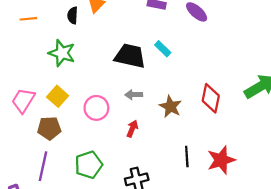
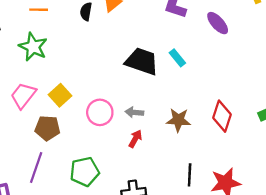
green star: (62, 53) -> (33, 47), moved
gray arrow: (134, 95) -> (134, 112), moved
brown star: (170, 107) -> (178, 120), turned -30

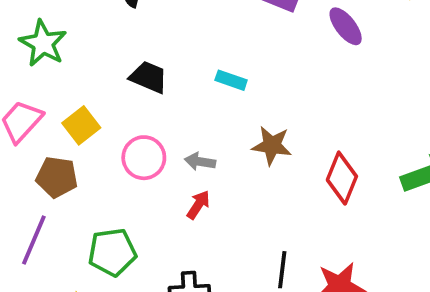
cyan rectangle: (177, 58) -> (231, 80), moved, turned -36
black trapezoid: (142, 61) -> (149, 77), moved, size x0.7
brown star: (178, 120) -> (272, 145), moved

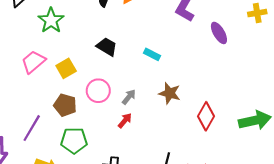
gray arrow: (200, 162) -> (129, 97), turned 112
brown pentagon: (57, 177) -> (65, 105), moved

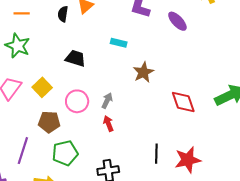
cyan rectangle: (152, 54) -> (119, 43), moved
brown star: (170, 93) -> (143, 72), moved, turned -30
red diamond: (206, 116) -> (183, 102), turned -36
red arrow: (125, 121) -> (108, 123), turned -49

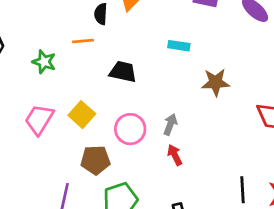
orange line: (22, 13) -> (83, 41), moved
green star: (18, 46) -> (44, 62), size x0.7
brown star: (143, 72) -> (216, 82), turned 30

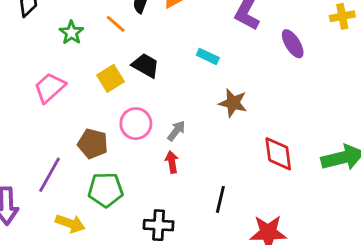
orange line: (83, 41) -> (116, 24), turned 30
yellow square: (82, 115) -> (111, 78), moved
black line: (243, 190) -> (220, 199), moved

